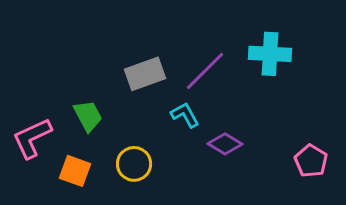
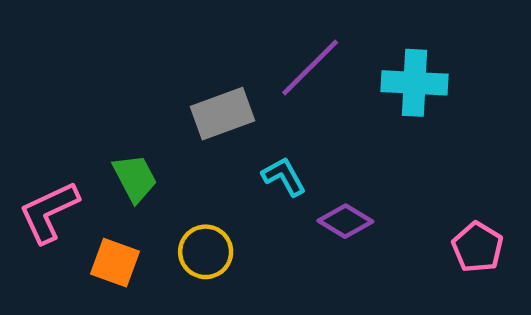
purple line: (205, 71) -> (310, 67), moved

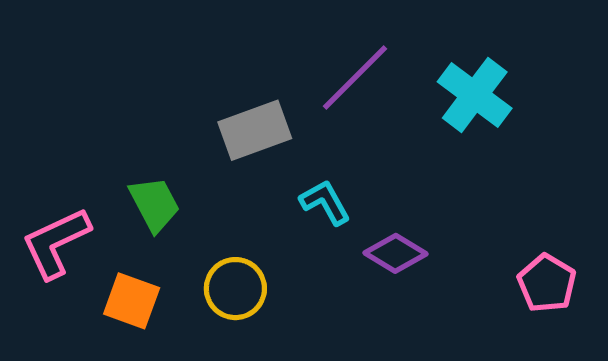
cyan cross: (415, 83) -> (475, 95), turned 34

